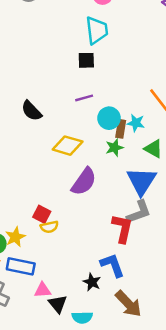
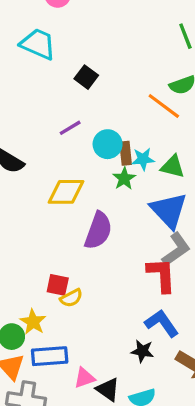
cyan trapezoid: (97, 30) -> (38, 44), moved, turned -44
black square: (86, 60) -> (86, 77), moved, turned -36
cyan star: (136, 123) -> (143, 159), moved

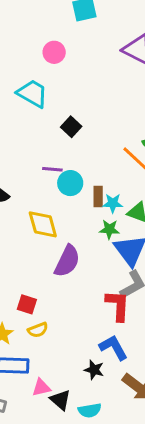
purple line: (70, 128) -> (52, 169), turned 30
cyan circle: (108, 144) -> (70, 183), moved
green star: (124, 178) -> (109, 229), moved, turned 30
yellow diamond: (66, 192) -> (43, 224), turned 68
yellow semicircle: (71, 298) -> (38, 330), moved

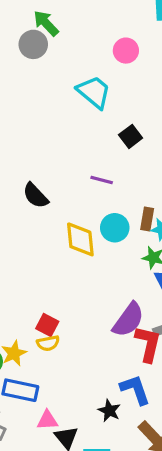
cyan circle: (70, 183) -> (115, 228), moved
purple semicircle: (67, 261) -> (128, 320), moved
yellow semicircle: (38, 330) -> (48, 343), moved

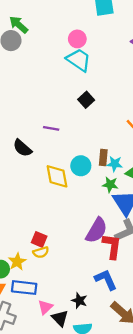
cyan trapezoid: (94, 92) -> (79, 60), moved
purple line: (102, 180) -> (51, 128), moved
black star: (109, 411) -> (79, 301), moved
pink triangle: (47, 420) -> (45, 307), turned -35

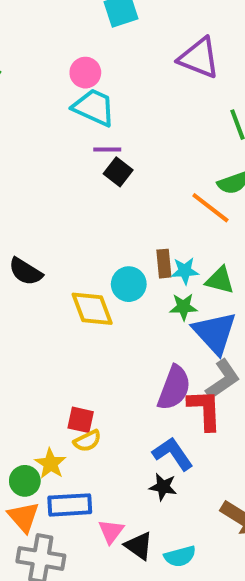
purple line: (51, 128) -> (107, 149), moved
blue L-shape: (106, 280) -> (173, 454), moved
black star: (79, 301) -> (163, 487), moved

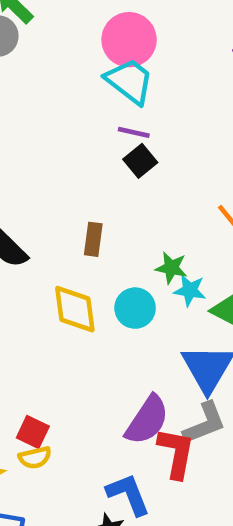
pink circle: (85, 73) -> (129, 40), size x1.5
brown rectangle: (164, 264) -> (93, 239), moved
cyan circle: (129, 284) -> (135, 308), moved
green star: (183, 307) -> (171, 268), moved

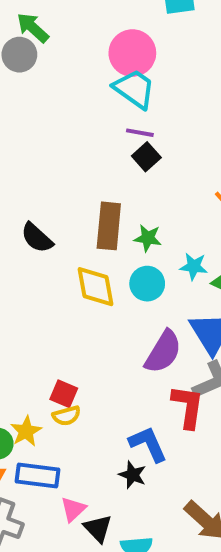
brown rectangle: (93, 239) -> (109, 226), size x1.6
green star: (171, 268) -> (148, 238), moved
purple semicircle: (147, 420) -> (163, 352), moved

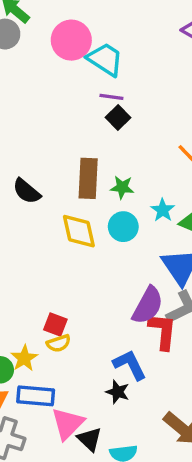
pink circle: (132, 53) -> (71, 40), moved
cyan star: (194, 266) -> (163, 210), turned 30
purple semicircle: (163, 352) -> (148, 305), moved
pink triangle: (73, 509) -> (68, 424), size x1.5

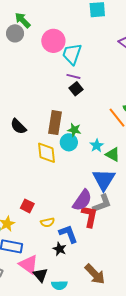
cyan trapezoid: (105, 59) -> (72, 54), turned -110
cyan circle: (123, 227) -> (69, 142), moved
yellow semicircle: (59, 343) -> (47, 222), moved
pink triangle: (68, 424) -> (29, 264), turned -45

